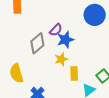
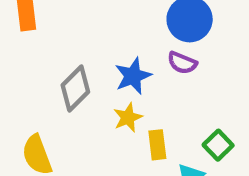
purple semicircle: (56, 30) -> (182, 63), moved, turned 72

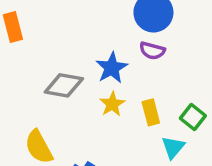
gray diamond: (75, 89) -> (64, 85), turned 63
yellow rectangle: (157, 145) -> (151, 112), moved

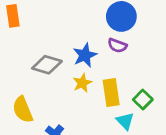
yellow rectangle: (151, 112) -> (111, 93), size x1.4
cyan triangle: (173, 147) -> (125, 121), turned -30

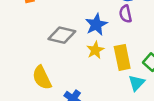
purple semicircle: (117, 46) -> (126, 14), turned 60
cyan triangle: (125, 121) -> (137, 83), turned 30

